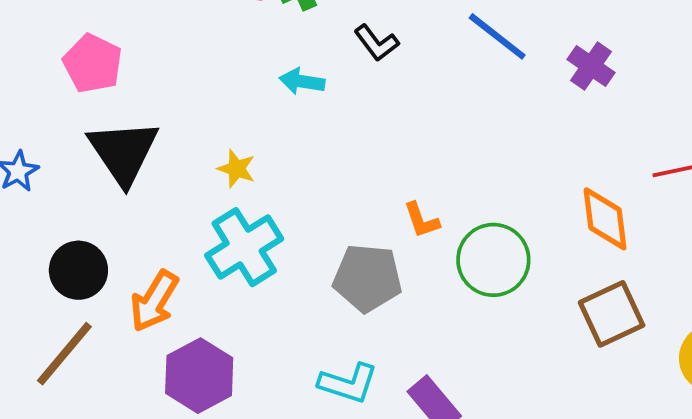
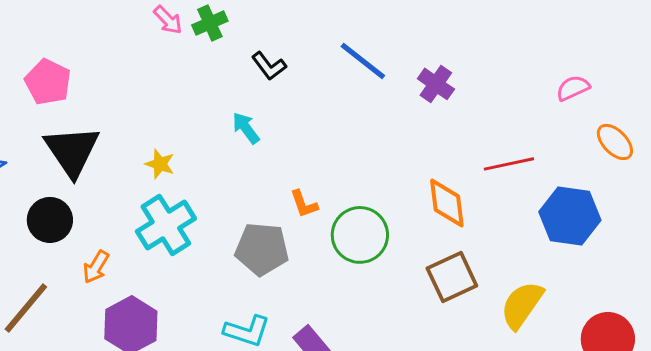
cyan arrow: (302, 81) -> (246, 128), moved, turned 44
black circle: (78, 270) -> (50, 220), moved
orange arrow: (154, 301) -> (96, 267), size x0.7

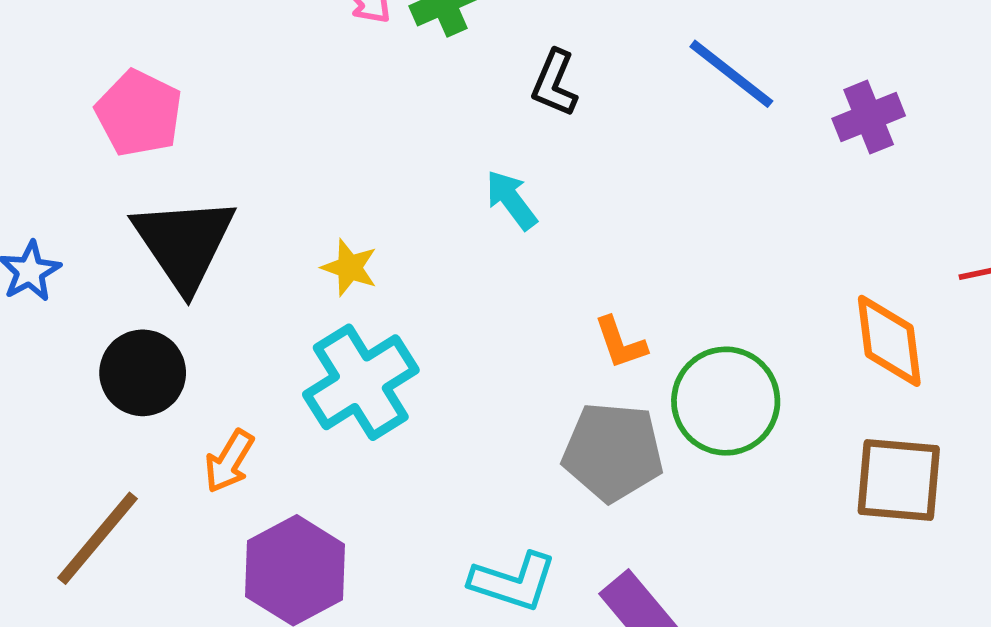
black L-shape: (269, 66) -> (555, 83), turned 60
purple cross: (436, 84) -> (869, 117), turned 33
gray pentagon: (262, 249) -> (613, 452), moved
brown square: (452, 277) -> (899, 480), turned 30

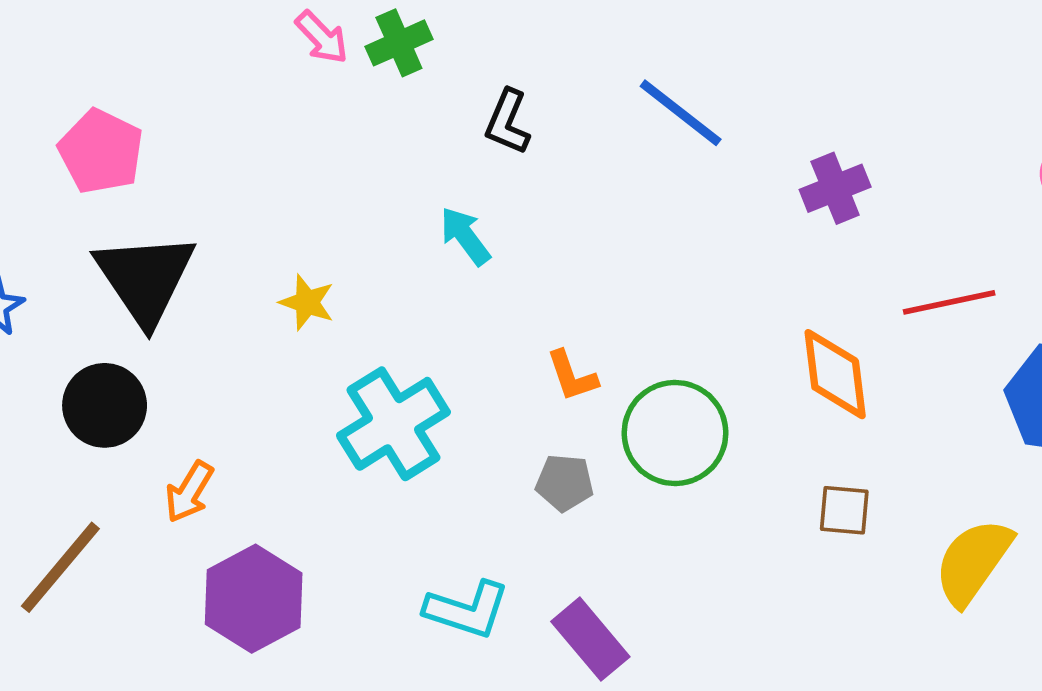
purple cross: (869, 117) -> (835, 188), moved
cyan cross: (361, 382) -> (393, 424), moved
gray pentagon: (613, 452) -> (565, 483), size x0.6
brown square: (899, 480) -> (844, 510), size x0.6

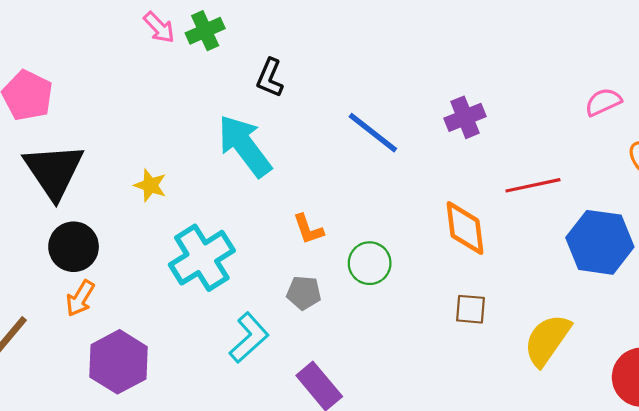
blue line: (681, 113) -> (373, 133), moved
cyan arrow: (465, 236) -> (245, 146), size x1.8
black circle: (105, 405) -> (74, 247), moved
green circle: (675, 433) -> (370, 263), size x0.7
cyan L-shape: (467, 610) -> (249, 338), moved, turned -60

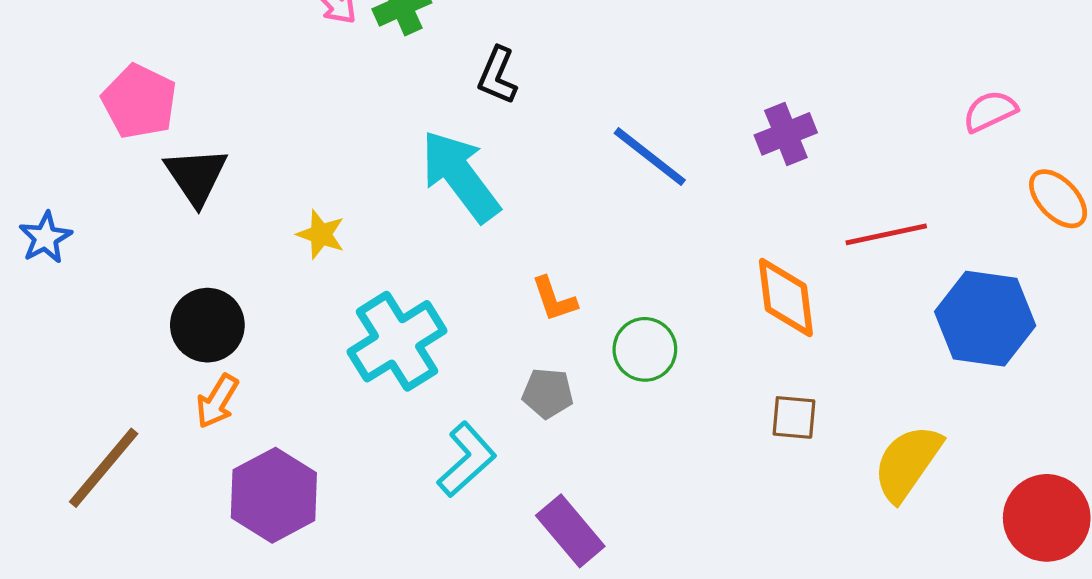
black triangle: (54, 171) -> (196, 176), moved, size x0.7

